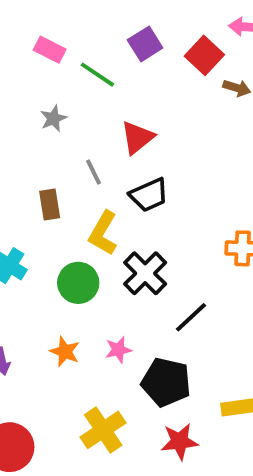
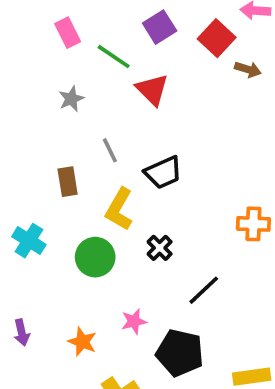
pink rectangle: (50, 50) -> (68, 33), turned 36
red triangle: (137, 138) -> (152, 90), moved, turned -36
black cross: (145, 273) -> (160, 248), size x0.6
orange star: (65, 352) -> (82, 342), moved

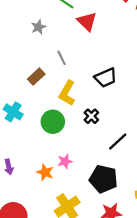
black trapezoid: (163, 172) -> (106, 78), moved
brown rectangle: (68, 182) -> (36, 77), turned 56
pink star: (134, 321) -> (65, 161), moved

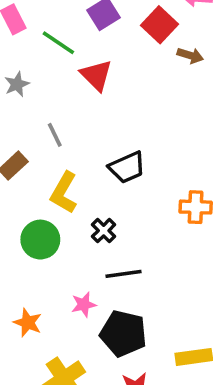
black line: (118, 142) -> (123, 274), moved, turned 35
pink star: (65, 161) -> (84, 305), moved

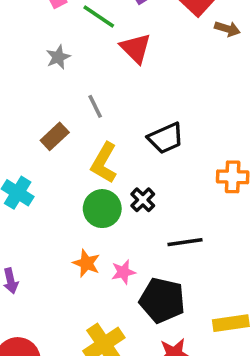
green circle: (40, 240) -> (102, 209), moved
black line: (123, 274) -> (185, 242), moved
orange star: (28, 323) -> (86, 263), moved

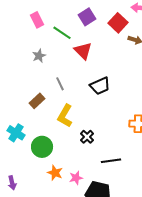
black trapezoid: (166, 138) -> (100, 86), moved
green circle: (102, 209) -> (42, 147), moved

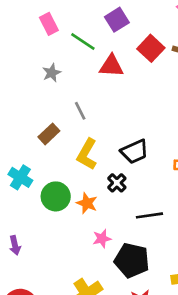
red square: (118, 23) -> (151, 48), moved
red triangle: (83, 51) -> (111, 66), turned -42
black trapezoid: (100, 86) -> (135, 152), moved
orange star: (55, 173) -> (87, 203), moved

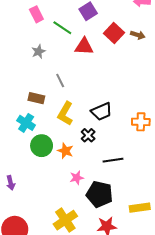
brown rectangle: (49, 134) -> (36, 98), turned 56
cyan cross: (20, 177) -> (26, 123), moved

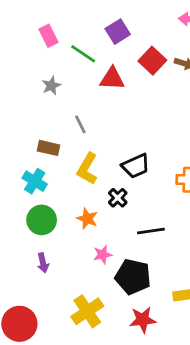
green circle: (42, 146) -> (42, 220), moved
purple arrow: (11, 183) -> (43, 263), moved

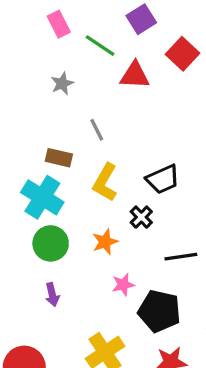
cyan cross: (35, 181) -> (42, 197), size x1.4
orange star: (87, 219) -> (105, 242), turned 30

